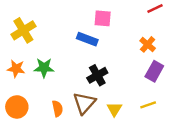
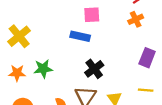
orange cross: (148, 44) -> (136, 19), moved, turned 32
yellow line: (148, 105) -> (146, 90), turned 32

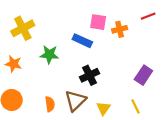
orange cross: (136, 19) -> (120, 29), moved
green star: (43, 69) -> (49, 55), moved
yellow line: (146, 90) -> (135, 106), turned 48

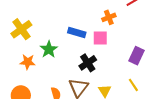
pink square: (98, 22) -> (100, 38), moved
green star: (49, 55) -> (49, 49), turned -30
orange star: (13, 64) -> (28, 62), moved

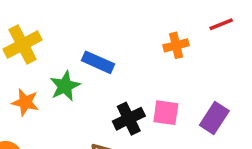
blue rectangle: (77, 33) -> (98, 62), moved
pink square: (100, 38) -> (166, 113), moved

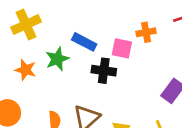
pink square: (166, 113) -> (122, 48), moved
black cross: (129, 119) -> (104, 71), moved, turned 30

